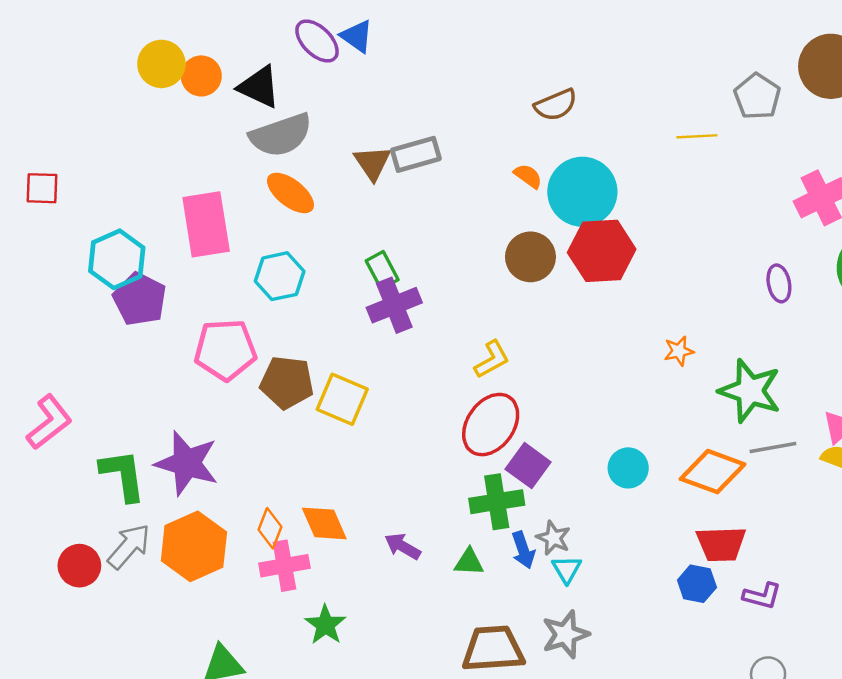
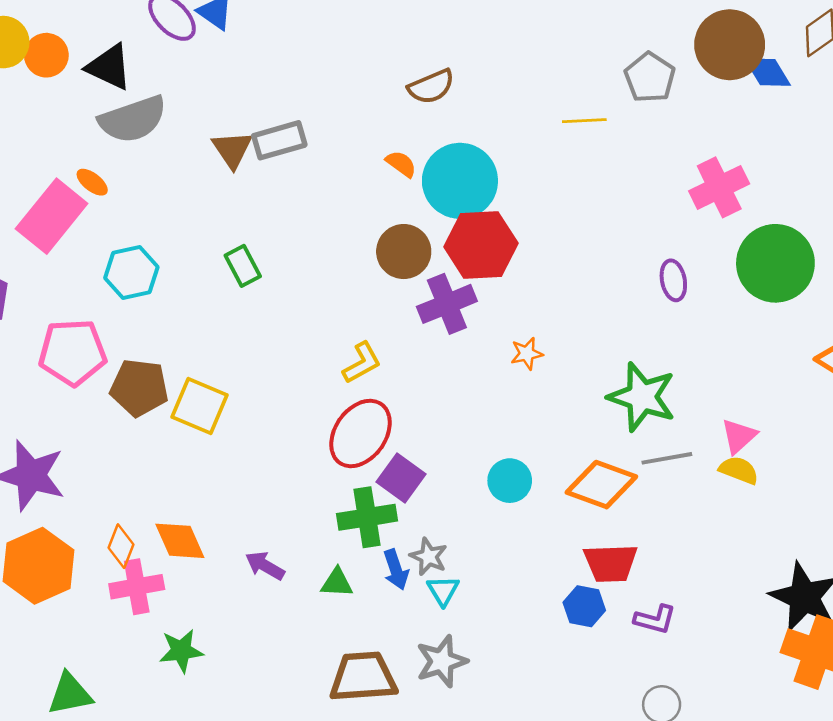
orange ellipse: (290, 193) -> (92, 182), moved, size x0.6
pink rectangle: (206, 224) -> (52, 216), turned 48
purple cross: (394, 305) -> (447, 304), moved
orange star: (679, 351) -> (527, 354), moved
green star: (325, 625) -> (181, 651), turned 30

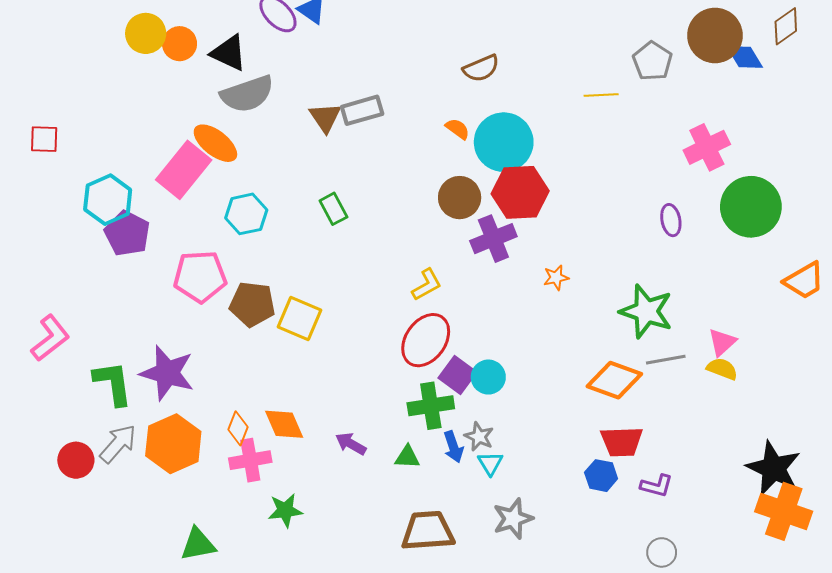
orange ellipse: (92, 182) -> (215, 143), size x1.8
cyan circle: (510, 481) -> (488, 377), moved
gray star: (442, 661) -> (513, 519), moved

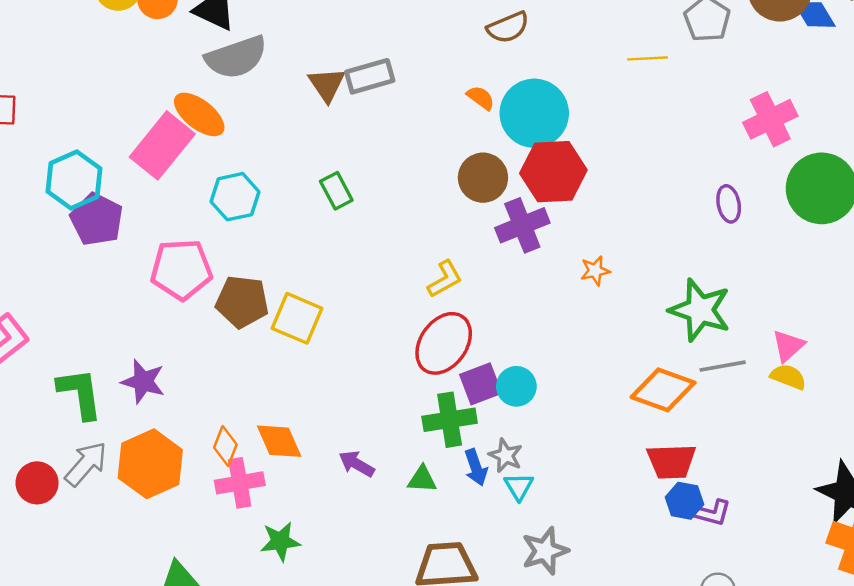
purple star: (167, 373) -> (143, 382), size x0.7
purple square: (458, 375) -> (481, 384), turned 33
blue hexagon: (601, 476) -> (684, 501), moved

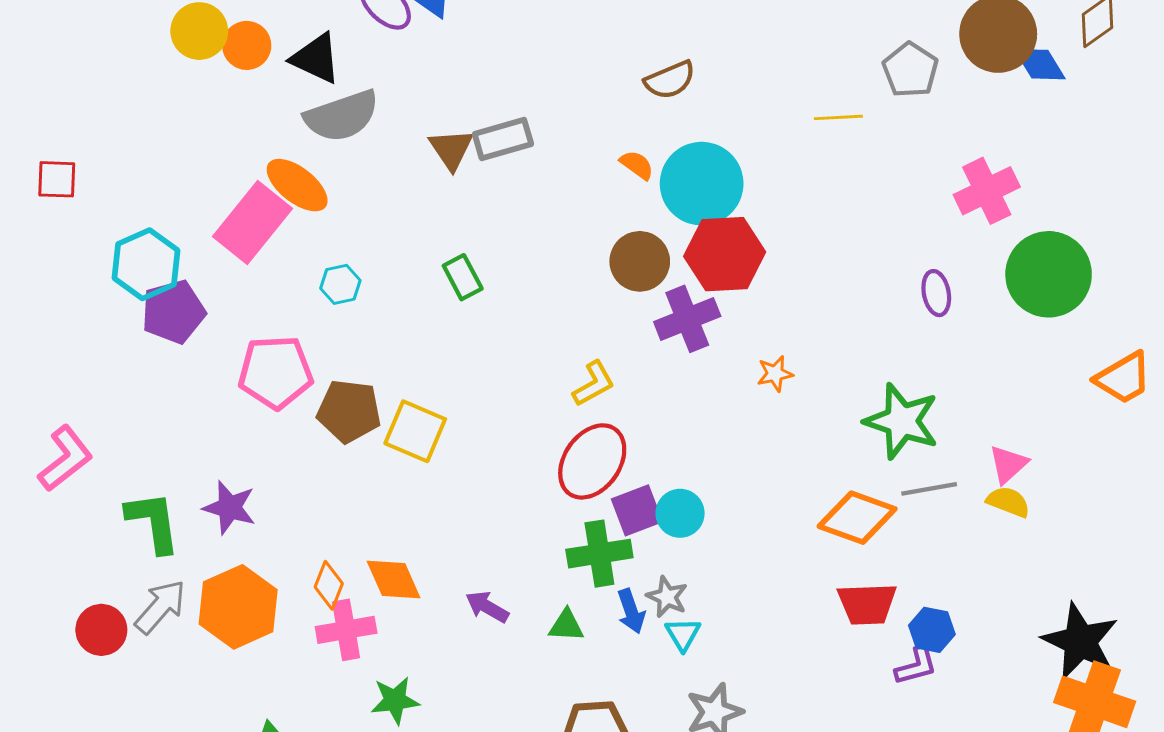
cyan hexagon: (235, 197) -> (340, 284), size x0.7
purple pentagon: (97, 219) -> (173, 312), turned 30
blue hexagon: (684, 501) -> (932, 630), moved
purple L-shape: (712, 513) -> (916, 666), turned -30

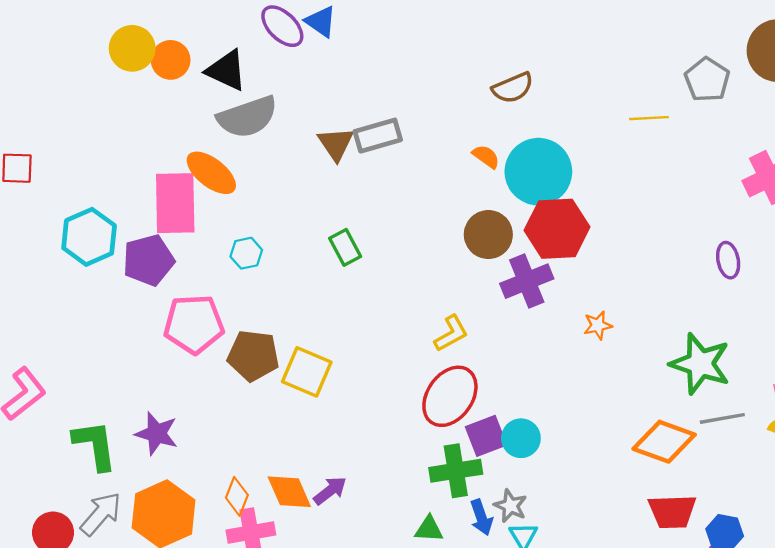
pink rectangle: (252, 222) -> (175, 203), turned -40
purple pentagon: (173, 312) -> (148, 260), moved
purple arrow: (487, 607) -> (330, 491), moved, turned 112

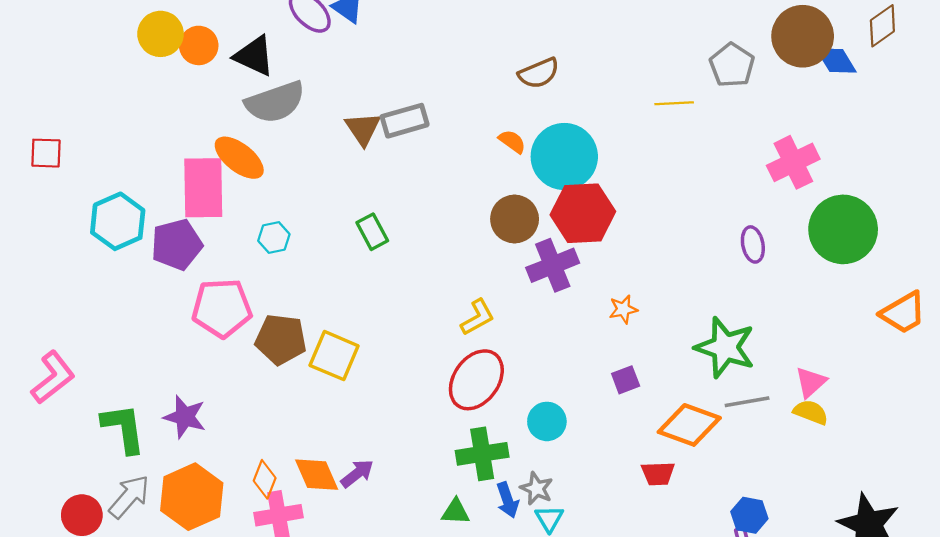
purple square: (486, 436) -> (626, 380), moved, size x0.7
red trapezoid: (672, 512) -> (658, 474), moved, size x0.7

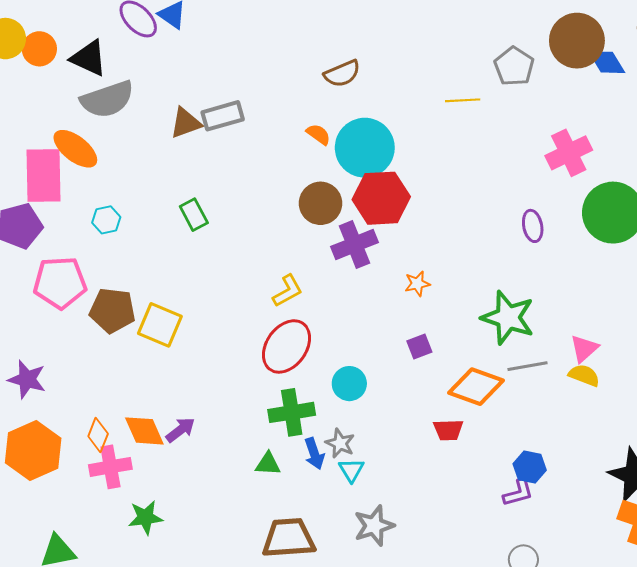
brown triangle: (363, 129) -> (186, 123), turned 44

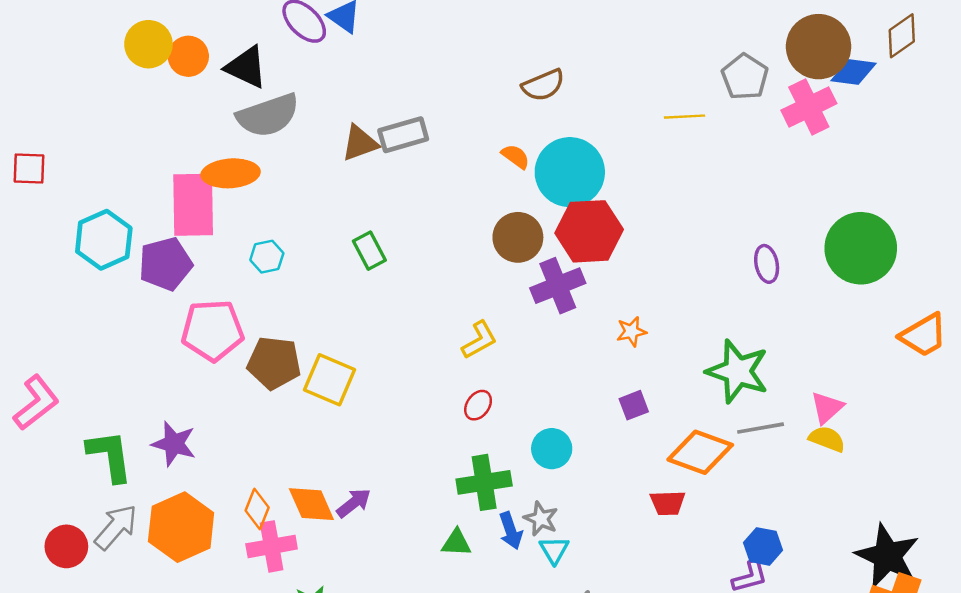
blue diamond: (607, 62) -> (854, 72), turned -51
orange ellipse: (75, 149) -> (231, 173), turned -42
pink cross: (569, 153) -> (809, 107), moved
red ellipse: (287, 346) -> (478, 405), size x0.5

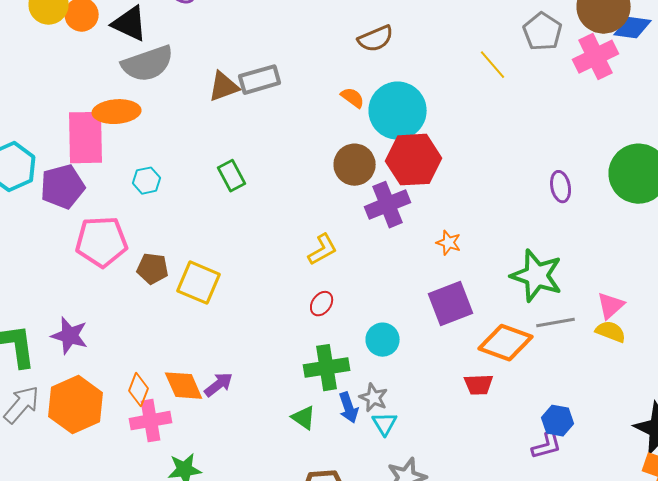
yellow line: (685, 117) -> (493, 65), turned 52
orange star: (631, 332) -> (449, 243), turned 30
brown pentagon: (274, 363) -> (153, 269), size x0.7
purple square: (634, 405) -> (451, 304), size x1.8
green triangle: (456, 543) -> (304, 418), turned 32

